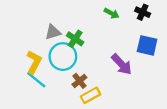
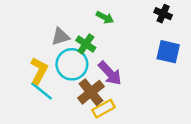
green arrow: (112, 13) -> (105, 17), moved
purple arrow: (122, 64) -> (110, 73), moved
brown cross: (79, 81) -> (91, 92), size x1.5

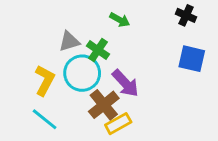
cyan line: (42, 91) -> (45, 119), moved

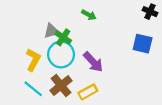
black cross: (186, 15) -> (150, 12), moved
green cross: (98, 50) -> (63, 37), moved
brown cross: (104, 105) -> (61, 86), moved

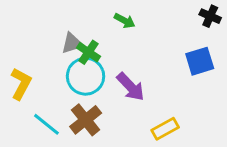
blue square: (143, 44) -> (200, 61), turned -30
yellow L-shape: (33, 60) -> (21, 84), moved
yellow rectangle: (88, 92) -> (165, 129), moved

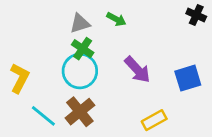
gray triangle: (72, 43) -> (80, 23), moved
blue square: (200, 61) -> (188, 78), moved
purple arrow: (131, 87) -> (137, 70), moved

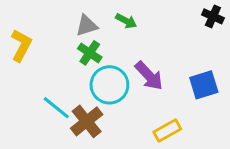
cyan circle: (80, 71) -> (109, 85), moved
yellow L-shape: (20, 78) -> (21, 45), moved
cyan line: (43, 116) -> (56, 108), moved

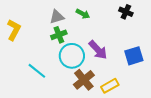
black cross: (213, 16) -> (126, 12), moved
green cross: (90, 53) -> (59, 35), turned 35
brown cross: (87, 121) -> (84, 80), moved

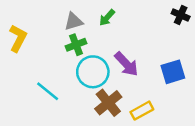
black cross: (126, 12) -> (181, 15), moved
green arrow: (83, 14) -> (107, 18), turned 104

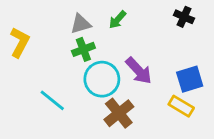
black cross: (181, 15) -> (184, 17), moved
yellow rectangle: (142, 111) -> (181, 106), moved, turned 60

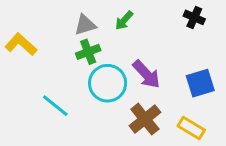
yellow L-shape: (20, 42) -> (21, 44), turned -76
yellow rectangle: (181, 106) -> (191, 128), moved
brown cross: (119, 113) -> (145, 119), moved

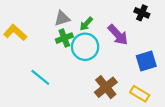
green arrow: (124, 20) -> (86, 24), moved
purple arrow: (146, 74) -> (118, 35), moved
cyan circle: (108, 83) -> (85, 47), moved

